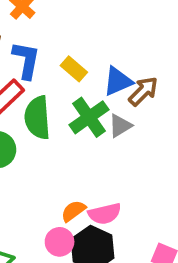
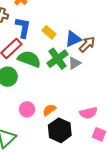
green semicircle: (37, 118) -> (29, 59), turned 115
pink semicircle: (105, 214) -> (88, 113), moved
pink circle: (60, 242) -> (27, 109), moved

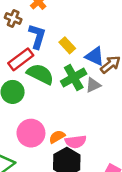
blue triangle: (73, 39) -> (95, 56), turned 42
pink circle: (27, 109) -> (31, 133), size x1.5
pink semicircle: (88, 113) -> (76, 142), moved

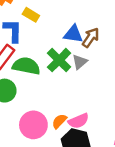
yellow rectangle: (67, 45) -> (31, 15), moved

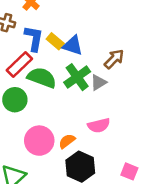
yellow rectangle: (31, 15) -> (55, 41), moved
blue triangle: (73, 34) -> (73, 45), moved
pink semicircle: (78, 121) -> (99, 125), moved

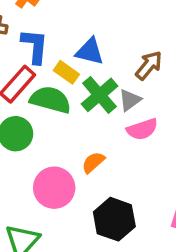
yellow rectangle: (55, 41) -> (66, 72), moved
pink semicircle: (99, 125) -> (142, 129), moved
orange semicircle: (67, 141) -> (93, 162), moved

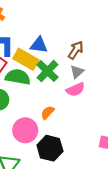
yellow rectangle: (66, 72) -> (26, 59), size x1.6
gray triangle: (130, 100) -> (77, 72), moved
black hexagon: (114, 219) -> (50, 148), moved

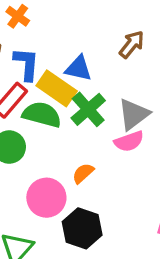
brown arrow: (76, 50) -> (132, 44), moved
gray triangle: (77, 72) -> (134, 114), size x1.5

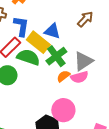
orange semicircle: (83, 173) -> (63, 76), moved
pink circle: (46, 198) -> (63, 110), moved

